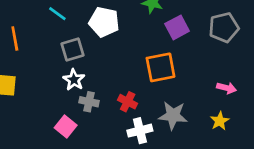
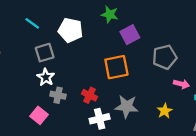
gray pentagon: (224, 27) -> (165, 57), moved
pink arrow: (227, 88) -> (182, 84), moved

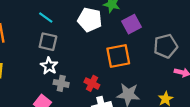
cyan line: (32, 23) -> (46, 18), moved
white pentagon: (70, 30) -> (90, 20), moved
gray square: (45, 53) -> (48, 42), turned 30

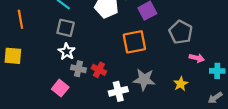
gray pentagon: (166, 46) -> (181, 32), turned -30
red cross: (92, 83) -> (99, 70), moved

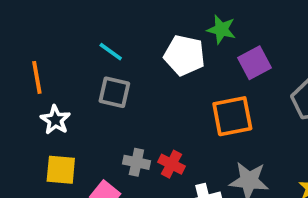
white star: (67, 52) -> (55, 120), moved
yellow square: (13, 56) -> (61, 170), moved

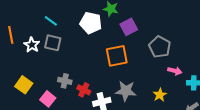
white star: (55, 120) -> (32, 45), moved
red cross: (172, 164) -> (84, 90), moved
yellow square: (61, 170) -> (24, 85), turned 30

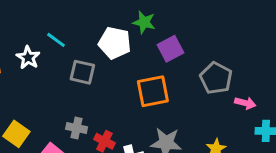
gray square: (53, 43) -> (82, 72), moved
white star: (32, 45) -> (28, 58), moved
pink arrow: (175, 71) -> (245, 103), moved

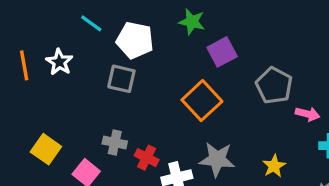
cyan line: (56, 40) -> (91, 23), moved
white pentagon: (115, 43) -> (135, 40), moved
orange square: (153, 91) -> (202, 101), turned -32

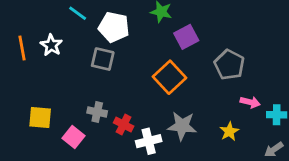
pink arrow: (308, 114) -> (250, 102), moved
yellow square: (46, 149) -> (40, 118), turned -30

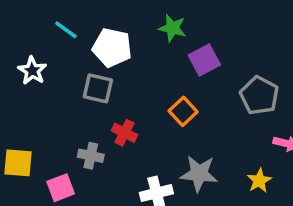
orange square: (170, 77) -> (183, 111), size x0.7
red cross: (124, 124) -> (124, 133), moved
pink square: (74, 137) -> (61, 188), turned 30

